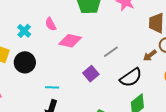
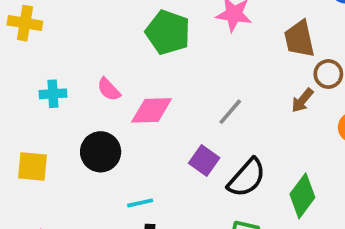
cyan cross: (24, 31) -> (53, 94), moved, turned -32
black circle: (25, 62) -> (101, 152), moved
black semicircle: (131, 77) -> (247, 178), moved

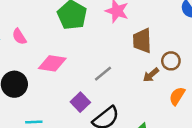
brown trapezoid: (299, 39) -> (142, 41), moved
pink semicircle: (109, 89) -> (19, 37), moved

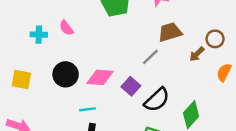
brown trapezoid: (142, 41) -> (170, 32), moved, turned 80
pink diamond: (52, 63) -> (100, 77), moved

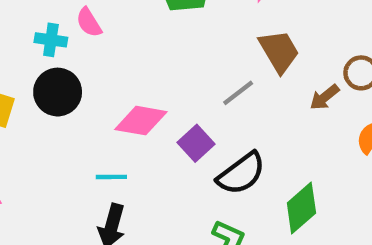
brown trapezoid: (170, 32) -> (279, 51), turned 70
cyan cross: (39, 35) -> (51, 40), moved
black circle: (66, 74) -> (58, 92), moved

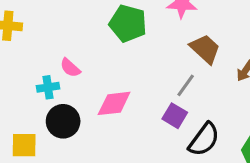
pink diamond: (141, 121) -> (114, 103), moved
purple square: (196, 143) -> (175, 116), moved

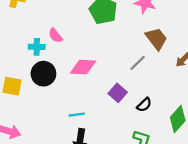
purple square: (175, 116) -> (118, 93), moved
black semicircle: (204, 139) -> (144, 105), size x0.6

